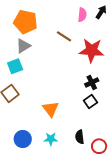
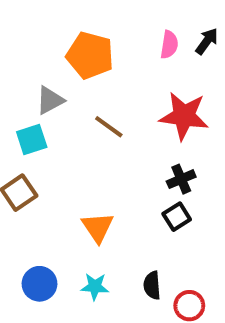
orange pentagon: (25, 22) -> (90, 55), moved
brown line: (64, 36) -> (109, 127), moved

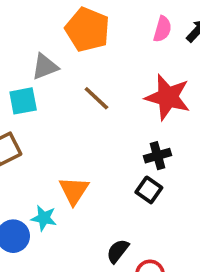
black square: (177, 217) -> (149, 190), turned -30
black semicircle: (152, 285) -> (118, 251), turned 35
cyan star: (95, 287) -> (44, 218), moved

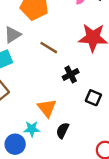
black cross: (158, 156) -> (71, 74), moved
black semicircle: (118, 251) -> (63, 130), moved

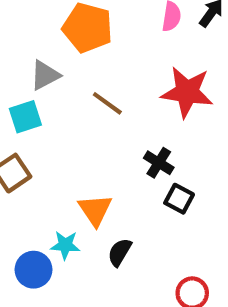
black cross: (71, 74) -> (159, 163), moved, turned -35

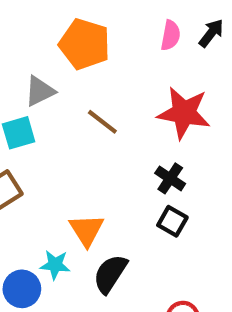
black cross: (159, 163) -> (170, 178), moved
black semicircle: (120, 252) -> (110, 274), size x1.4

